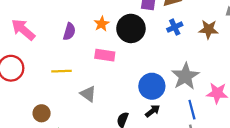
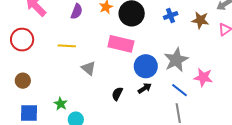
pink rectangle: (105, 55) -> (121, 44), moved, size x1.4
blue line: (192, 110) -> (180, 90), turned -42
brown circle: (42, 113) -> (23, 81), moved

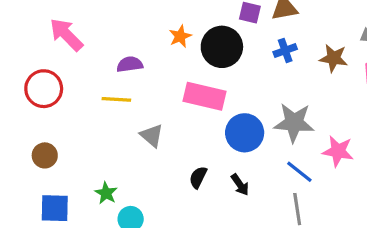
purple semicircle: (77, 11) -> (130, 64), moved, turned -119
gray star: (176, 60) -> (294, 123), turned 30
black arrow: (145, 88) -> (240, 185), moved, turned 88

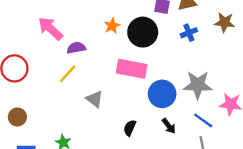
pink arrow: (66, 35) -> (50, 29), moved
brown star: (334, 58) -> (225, 22), moved
yellow line: (116, 99) -> (68, 74), turned -48
black arrow: (240, 185) -> (169, 126), moved

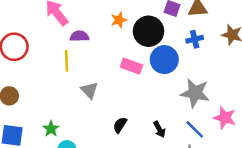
pink rectangle: (132, 69) -> (131, 66), size x0.7
yellow line: (68, 74) -> (67, 61), turned -54
blue circle: (162, 94) -> (164, 60), moved

